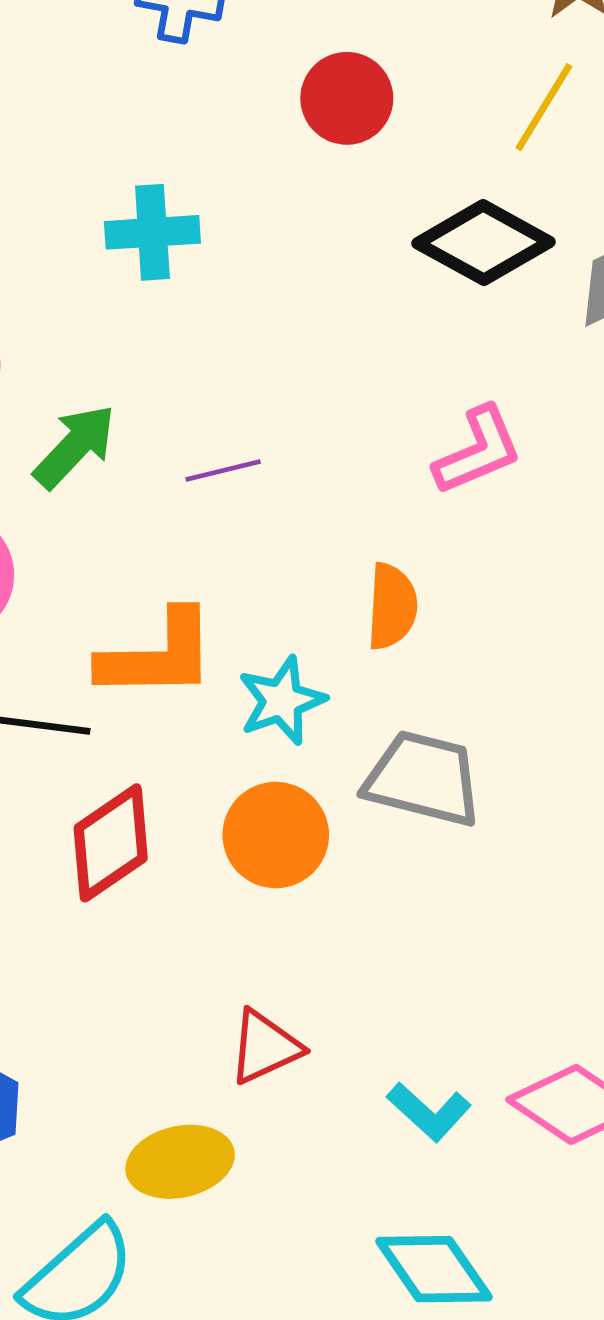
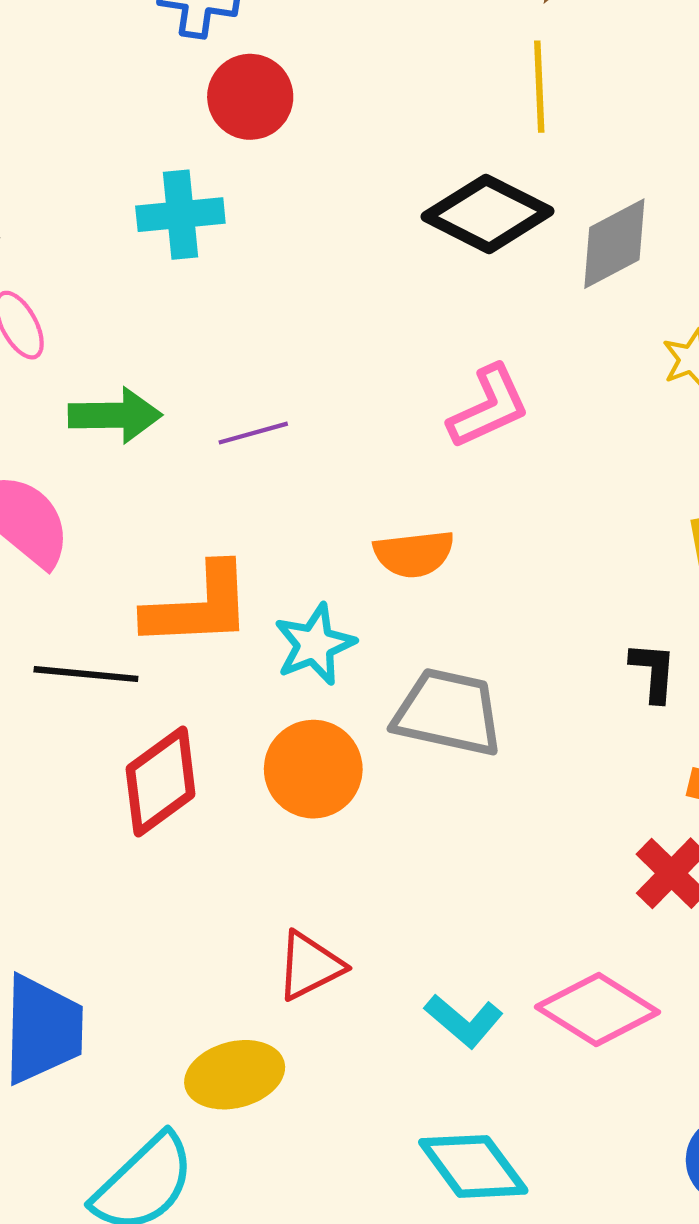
red circle: (347, 98) -> (250, 97), moved
yellow line: (544, 107) -> (539, 87), turned -32
green arrow: (75, 446) -> (115, 415), turned 48
orange semicircle: (392, 606) -> (414, 554), turned 82

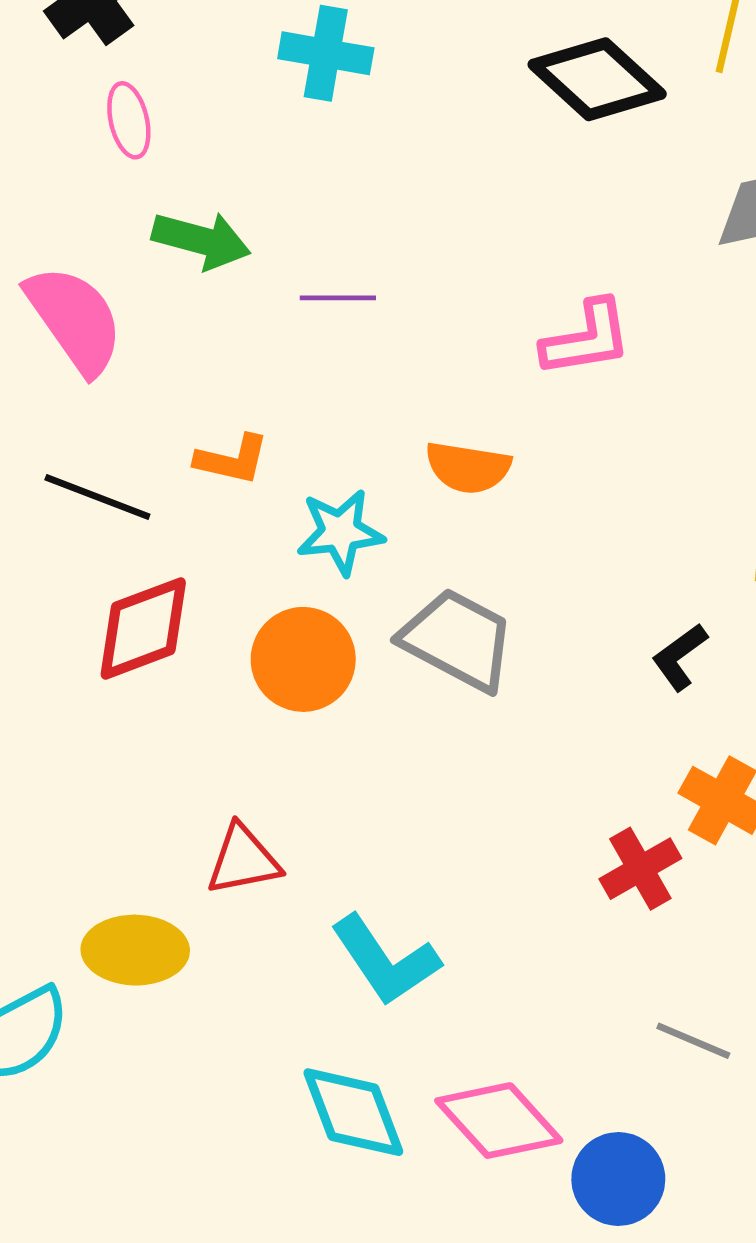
black diamond: (487, 214) -> (597, 79), moved
orange L-shape: (198, 606) -> (232, 460), size x0.6
black L-shape: (653, 672) -> (680, 657), turned -146
pink diamond: (597, 1010) -> (499, 1121), moved
cyan L-shape: (464, 1021) -> (385, 960), size x1.4

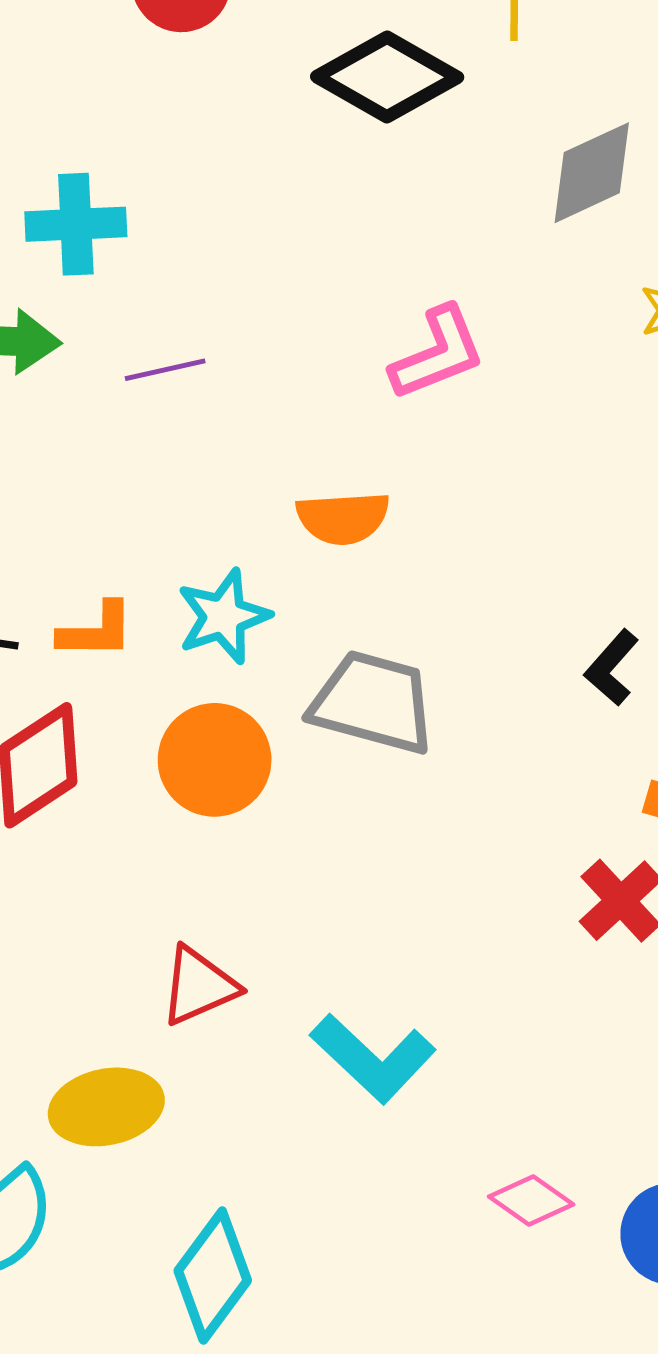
cyan cross: (326, 53) -> (76, 224), moved
orange L-shape: (232, 460) -> (96, 631), moved
cyan diamond: (353, 1112) -> (213, 1276), moved, turned 70
pink diamond: (499, 1121) -> (531, 1201), size x0.6

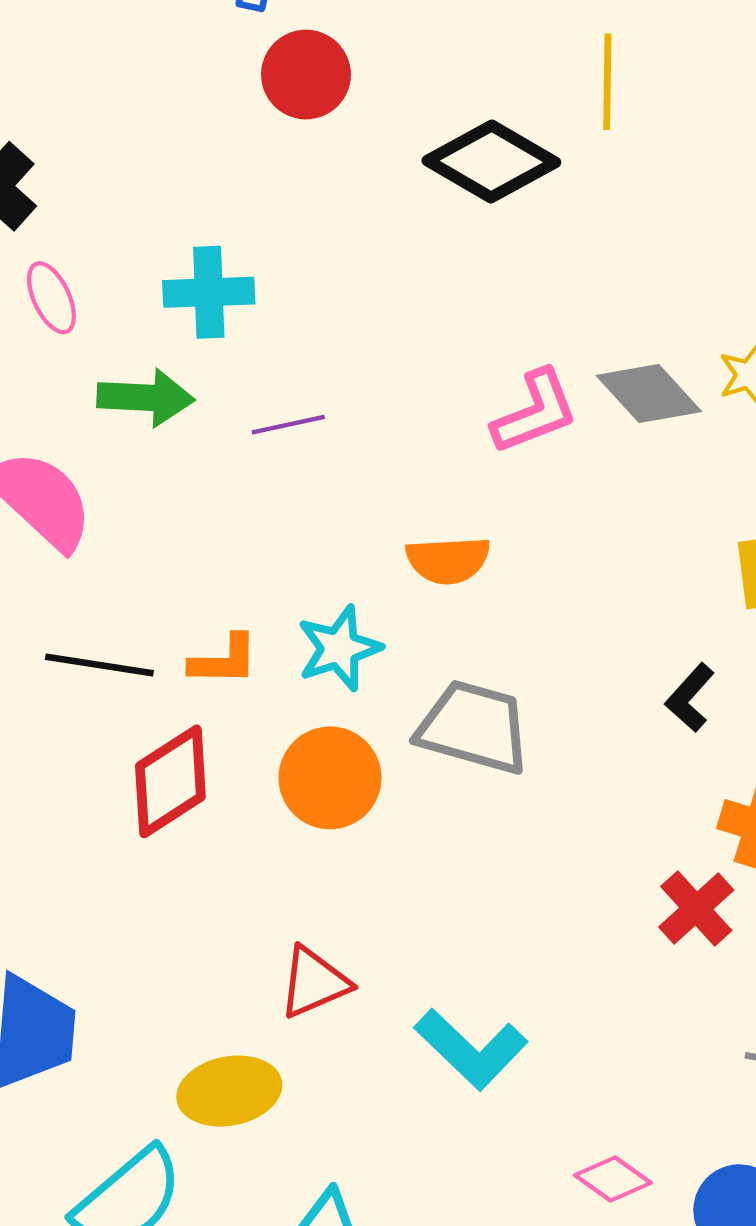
gray diamond: (592, 173) -> (649, 393), moved, turned 72

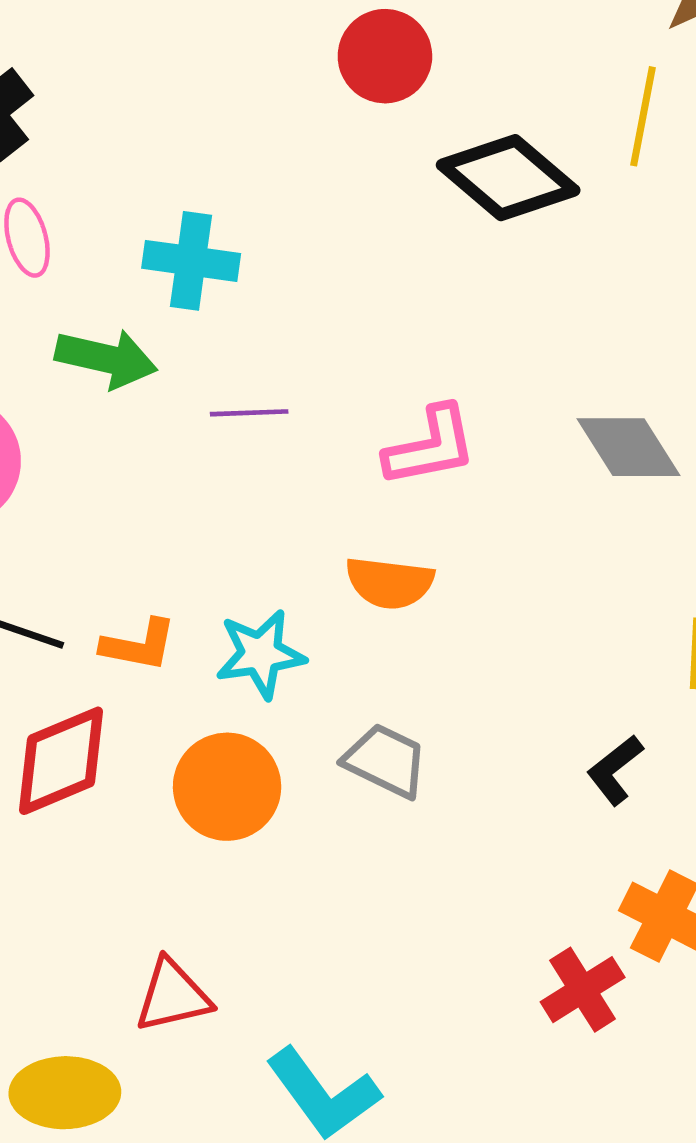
red circle: (306, 75) -> (385, 56), moved
pink L-shape: (535, 412) -> (430, 446), moved
gray trapezoid: (474, 727) -> (385, 761), size x0.7

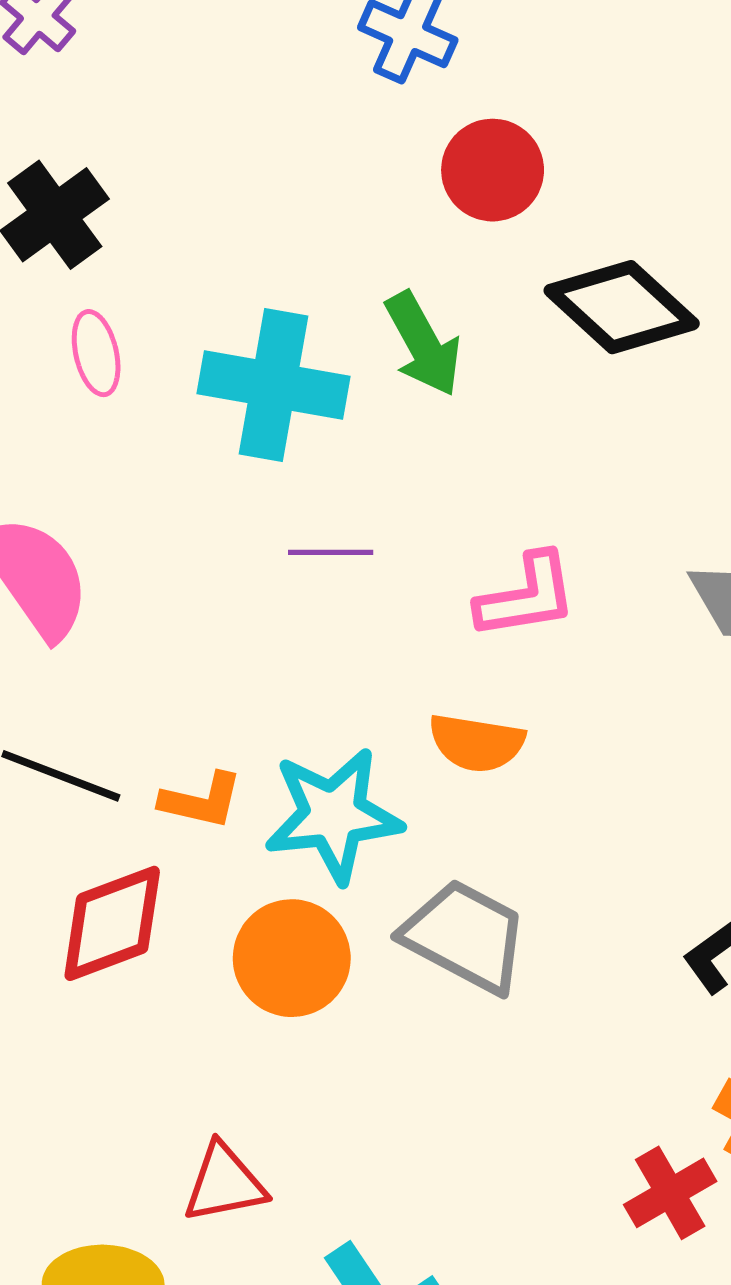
cyan cross: (191, 261) -> (274, 385), size x1.4
green arrow: (106, 358) -> (423, 344), moved, turned 46
cyan star: (260, 654) -> (333, 815), size x1.4
gray trapezoid: (385, 761) -> (465, 936), size x1.4

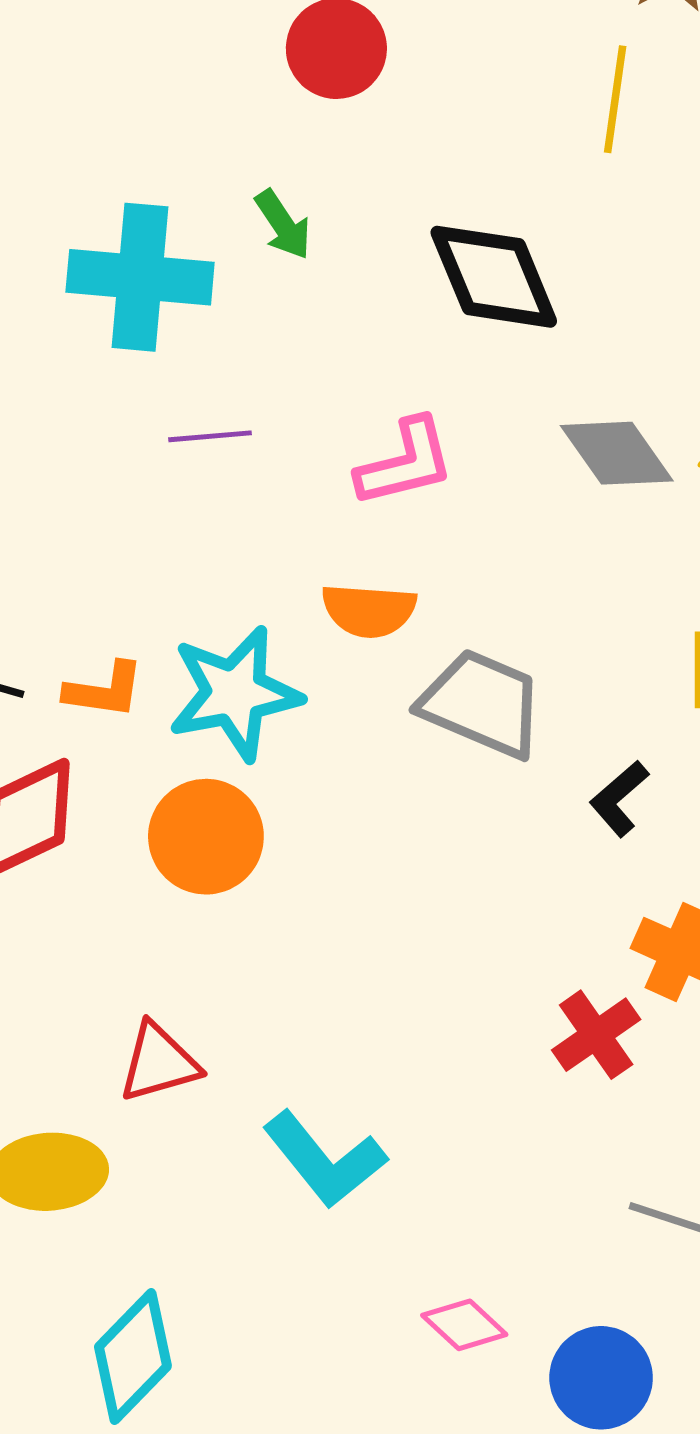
black diamond: (622, 307) -> (494, 277), moved, turned 30
green arrow: (423, 344) -> (283, 225), size x0.7
gray trapezoid: (465, 936) -> (482, 704), moved

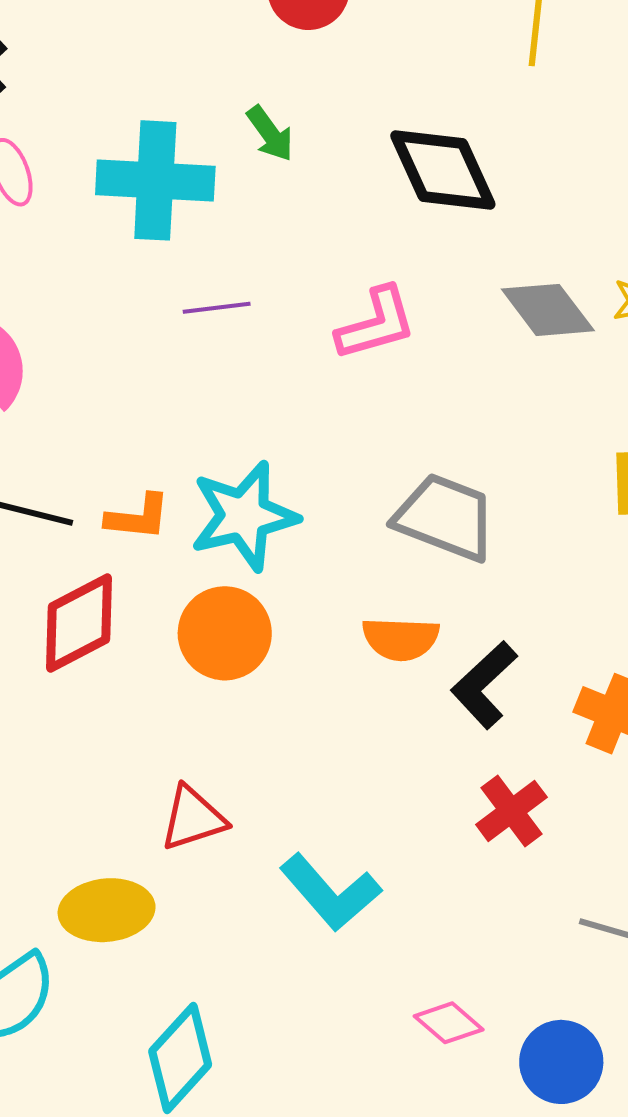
orange semicircle: (369, 610) -> (401, 639), moved
black L-shape: (619, 798) -> (484, 685), moved, size x1.4
red cross: (596, 1035) -> (511, 811), moved

